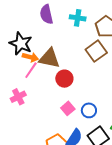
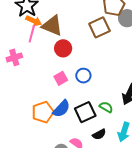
pink line: (31, 70) -> (32, 34), turned -30
blue circle: (89, 110) -> (83, 76), moved

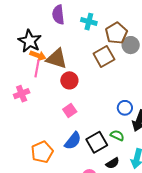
blue circle: (83, 76) -> (125, 108), moved
orange pentagon: (43, 112) -> (42, 152), moved

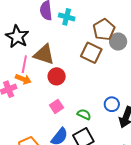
cyan cross: (89, 22) -> (67, 17), moved
orange arrow: (38, 56) -> (23, 79), moved
brown square: (104, 56) -> (91, 53), turned -35
green semicircle: (117, 135) -> (84, 114), moved

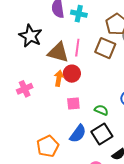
pink line: (24, 64) -> (77, 48), moved
orange arrow: (23, 79) -> (59, 78), moved, turned -98
pink square: (57, 106) -> (73, 104), turned 32

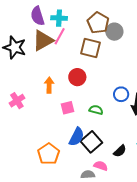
pink line: (77, 48) -> (60, 36), moved, turned 30
brown triangle: (58, 52) -> (43, 40), moved, turned -35
red circle: (72, 74) -> (77, 77), moved
black square: (102, 134) -> (91, 142), moved

